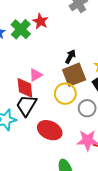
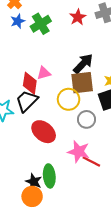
red star: (40, 21) -> (78, 17), moved
black arrow: (70, 57) -> (83, 64), size x1.5

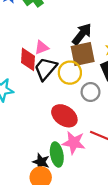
black trapezoid: (27, 101) -> (46, 69), moved
red ellipse: (44, 132) -> (64, 116), moved
pink star: (79, 152) -> (74, 143), moved

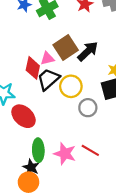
brown square: (83, 54) -> (66, 47), moved, turned -30
red ellipse: (64, 116) -> (24, 116), moved
green ellipse: (57, 154) -> (38, 150), moved

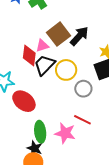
red line: (90, 150) -> (82, 120), moved

